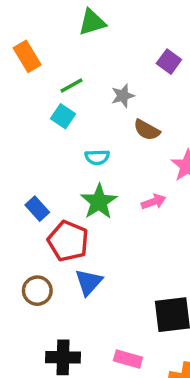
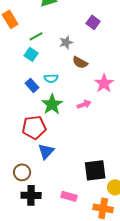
blue rectangle: (37, 209) -> (32, 85), moved
red pentagon: (68, 241) -> (34, 127), turned -30
brown circle: (37, 291) -> (22, 172), moved

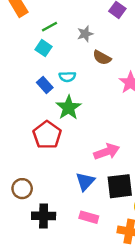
pink arrow: (84, 104) -> (107, 152), moved, size x1.5
red pentagon: (34, 127) -> (47, 135), turned -30
blue triangle: (46, 151) -> (85, 181), moved
brown circle: (22, 172) -> (22, 189), moved

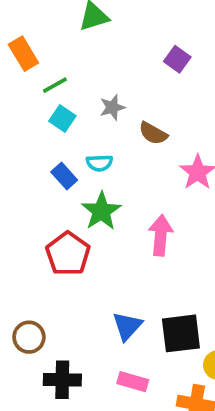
green line: (49, 27) -> (55, 85), moved
gray star: (85, 34) -> (112, 107), moved
pink arrow: (107, 152) -> (161, 235), moved, turned -65

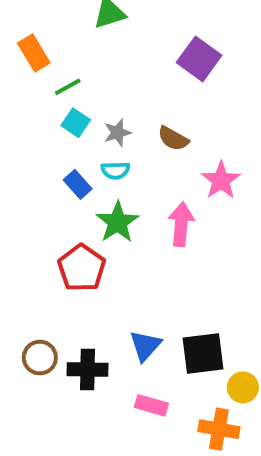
purple square: (177, 59) -> (199, 59), size x1.5
gray star: (112, 107) -> (117, 133), moved
pink arrow: (161, 235) -> (181, 224), moved
black cross: (62, 380) -> (88, 369), moved

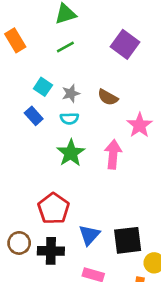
green line: (68, 87) -> (65, 47), moved
blue rectangle: (78, 184) -> (34, 116), moved
red pentagon: (82, 268) -> (54, 209), moved

